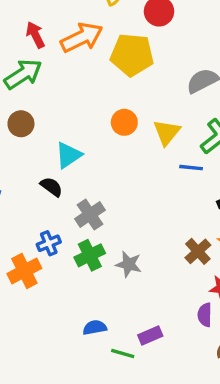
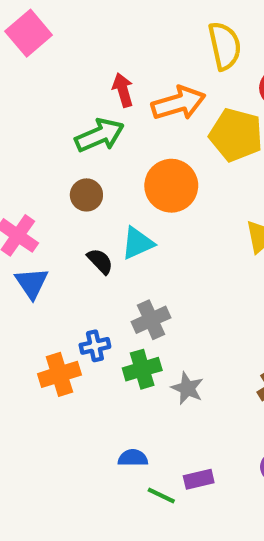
orange circle: (124, 122) -> (171, 186), moved, size x1.6
black semicircle: (52, 187) -> (100, 261), moved

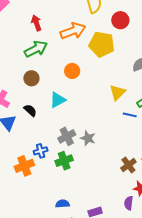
red arrow: (123, 90) -> (36, 23), moved
orange circle: (171, 186) -> (72, 71), size x0.6
black semicircle: (100, 261) -> (30, 110), moved
gray star: (187, 388) -> (88, 138), moved

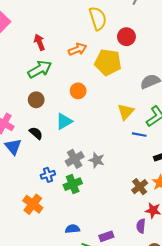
orange arrow: (73, 31) -> (78, 49), size x0.7
orange cross: (24, 166) -> (33, 204), moved, turned -30

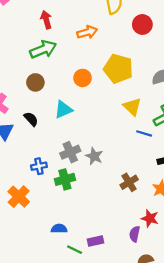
yellow pentagon: (108, 62) -> (118, 69), moved
yellow triangle: (126, 112) -> (132, 107), turned -36
brown cross: (140, 187) -> (129, 182), moved

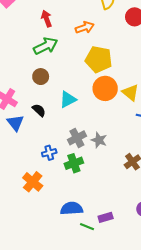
yellow pentagon: (118, 69) -> (99, 59), moved
orange circle: (83, 78) -> (105, 88), moved, size x1.5
blue semicircle: (59, 229) -> (72, 208), size x1.5

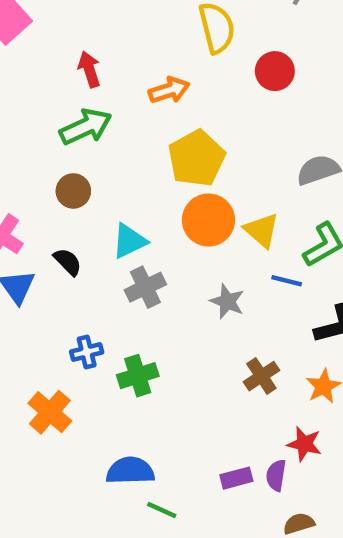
yellow pentagon: (99, 59) -> (197, 158), turned 30
gray cross: (77, 138) -> (145, 287), moved
gray star: (99, 140) -> (227, 301), moved
purple rectangle: (106, 217) -> (236, 478), moved

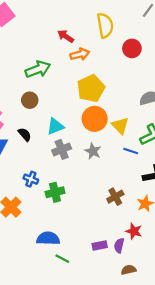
red arrow: (89, 69) -> (66, 36), moved, turned -42
gray star: (227, 301) -> (93, 151), moved
blue cross: (87, 352) -> (31, 179), turned 32

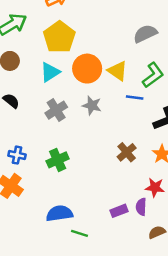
yellow pentagon: (91, 88) -> (59, 37), moved
cyan triangle: (55, 126) -> (50, 72), moved
blue cross: (31, 179) -> (17, 155), moved

